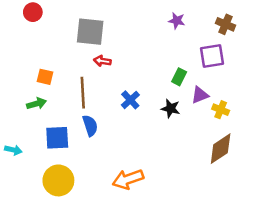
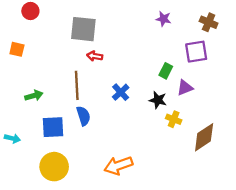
orange square: (45, 77) -> (17, 49), moved
yellow cross: (221, 110) -> (174, 119), moved

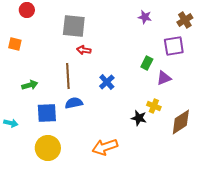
brown cross: (209, 22) -> (185, 20), turned 35
black star: (158, 100) -> (139, 118), moved
blue semicircle: (83, 116) -> (74, 103), turned -84

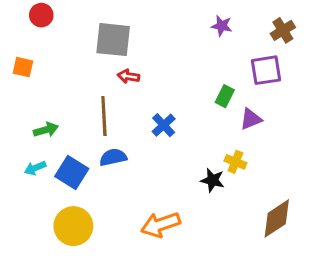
blue square: (47, 113) -> (72, 173), turned 35
brown diamond: (181, 122) -> (277, 218), moved
cyan arrow: (11, 123) -> (35, 168), moved, turned 144

